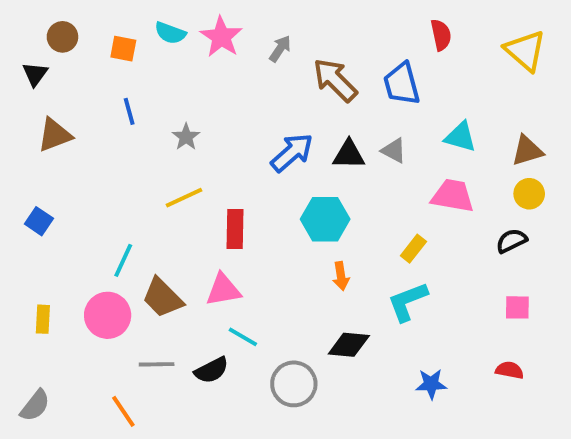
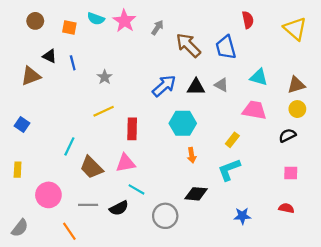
black triangle: (35, 74) -> (50, 56), moved, turned -40
pink circle: (108, 315) -> (48, 195), moved
yellow rectangle: (43, 319) -> (18, 170), moved

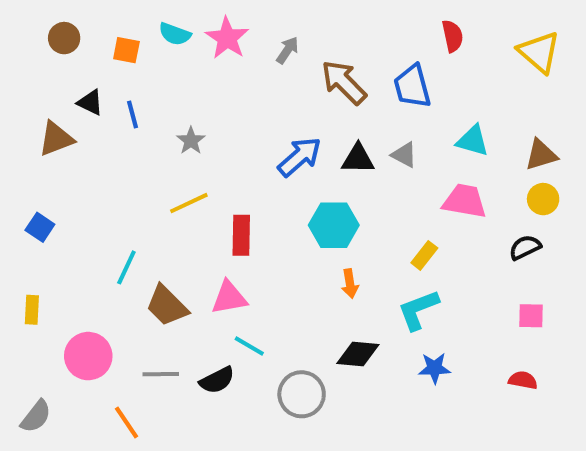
blue star: (242, 216) -> (434, 368), moved

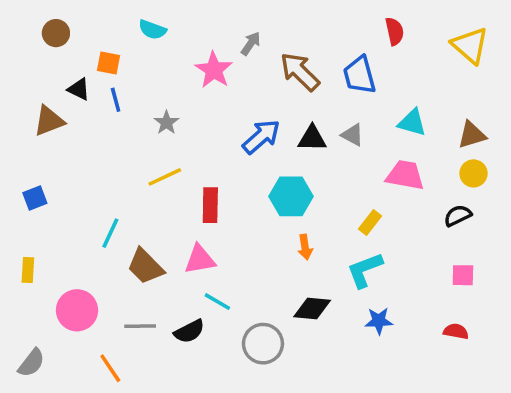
pink star: (227, 38) -> (214, 70), moved
orange square: (126, 50) -> (109, 63), moved
blue square: (40, 227) -> (35, 198), turned 35

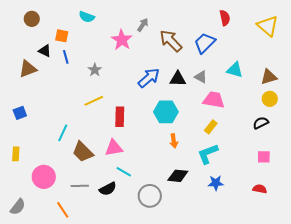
blue trapezoid: (359, 75) -> (205, 43), turned 60
pink trapezoid: (405, 175) -> (214, 100), moved

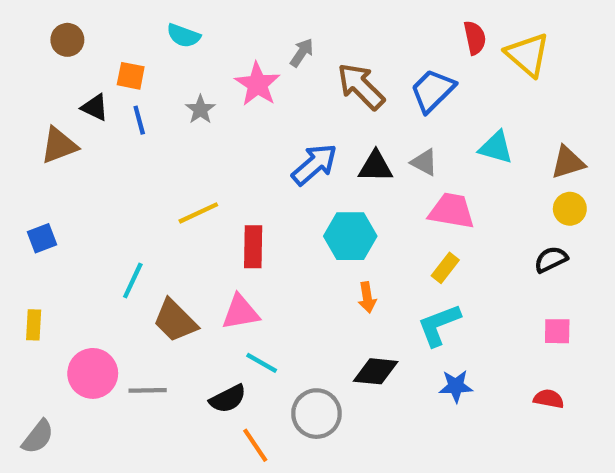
yellow triangle: (268, 26) -> (528, 55), moved
gray star: (95, 70) -> (200, 110), moved
gray line: (80, 186) -> (148, 390), moved
orange line: (63, 210) -> (255, 445), moved

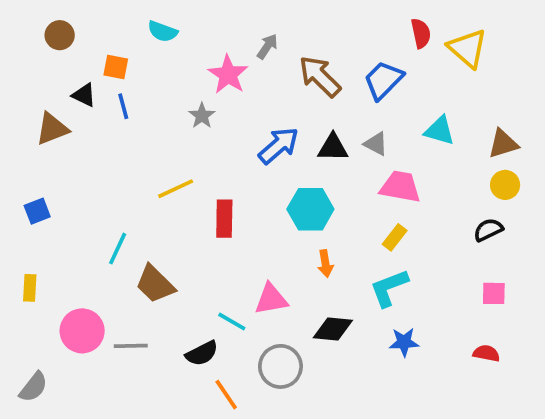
gray star: (200, 110) -> (202, 116), moved
pink triangle: (240, 312) -> (271, 299), moved

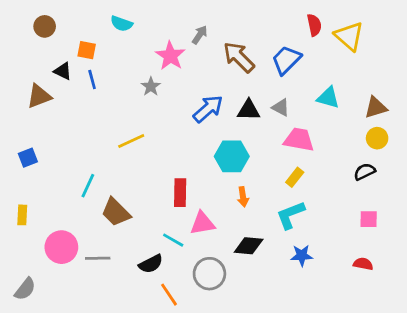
red rectangle: (224, 219) -> (180, 193), moved

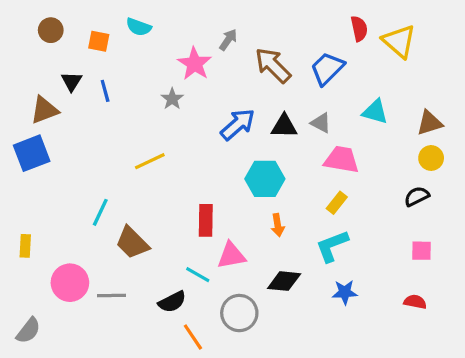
orange square: (87, 50) -> (99, 41), moved
black triangle: (63, 71) -> (72, 81), turned 36
blue square: (28, 158) -> (32, 153), moved, size x1.6

